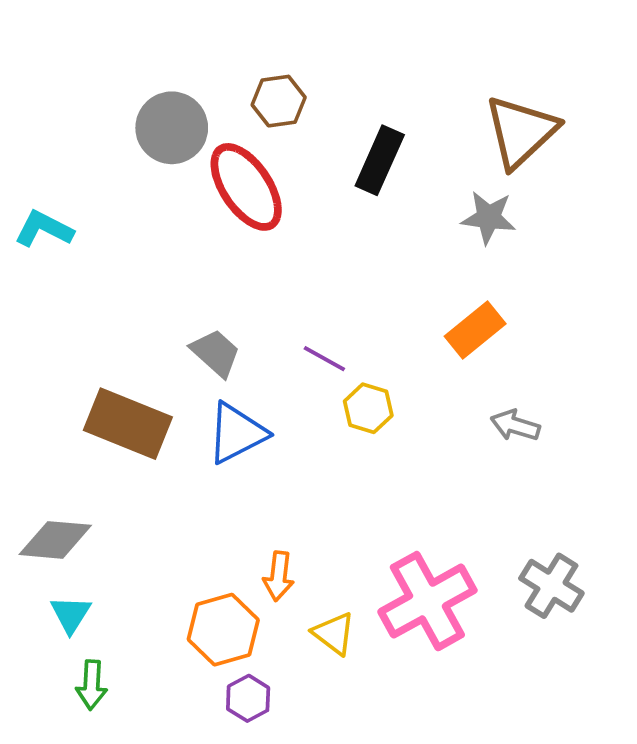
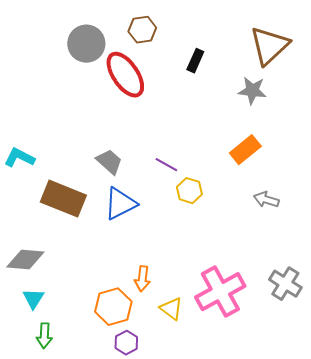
black rectangle: (380, 160) -> (195, 61), size x0.7
cyan L-shape: (44, 229) -> (19, 158), moved

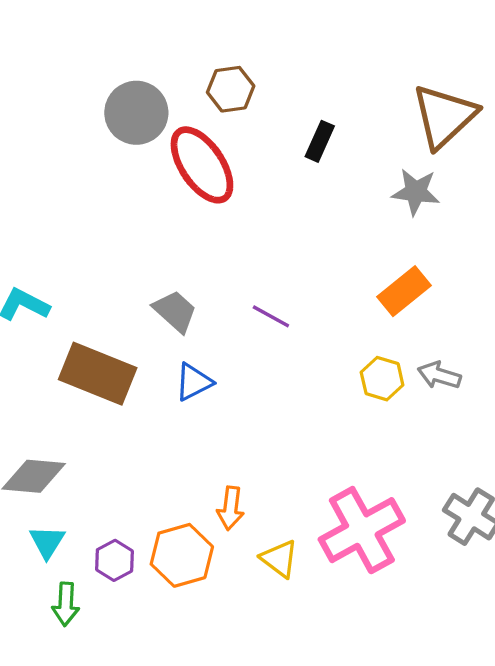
yellow hexagon: (189, 191) -> (382, 379), moved
blue triangle: (120, 204) -> (194, 382), size x0.7
purple hexagon: (126, 343) -> (114, 560), moved

